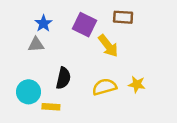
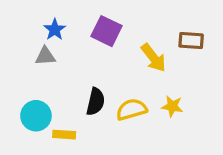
brown rectangle: (123, 17) -> (191, 40), moved
yellow arrow: (108, 46) -> (153, 58), moved
black semicircle: (63, 78) -> (95, 102), moved

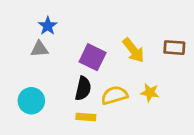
purple square: (106, 31) -> (93, 57), moved
brown rectangle: (191, 40) -> (174, 48), moved
yellow rectangle: (64, 135) -> (86, 117), moved

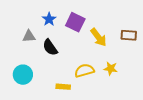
blue star: (48, 26) -> (49, 19), moved
purple square: (93, 57) -> (75, 22), moved
black semicircle: (83, 88) -> (50, 47), moved, turned 132

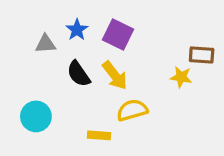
gray triangle: (29, 36) -> (45, 44), moved
yellow arrow: (98, 37) -> (115, 75), moved
yellow star: (111, 69) -> (181, 77), moved

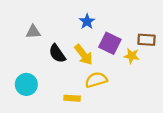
blue star: (77, 30) -> (87, 21), moved
purple square: (118, 34) -> (110, 43), moved

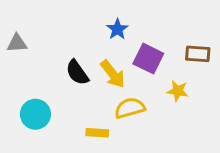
gray triangle: (33, 32) -> (17, 43), moved
yellow star: (132, 56) -> (178, 91), moved

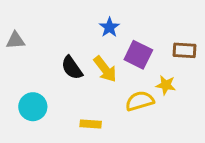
yellow semicircle: (130, 108) -> (140, 101), moved

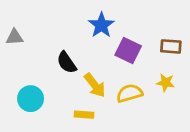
blue star: (109, 27) -> (101, 25), size x1.4
yellow arrow: (105, 69) -> (95, 85), moved
yellow star: (166, 85) -> (166, 83), moved

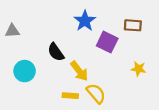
brown rectangle: (171, 46) -> (133, 25), moved
yellow semicircle: (129, 93) -> (96, 93), moved, turned 65
cyan circle: (31, 99) -> (25, 71), moved

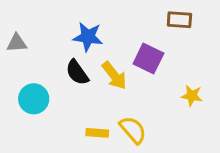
blue star: (85, 21) -> (88, 37), moved, turned -30
brown rectangle: (133, 25) -> (179, 20), moved
yellow arrow: (79, 71) -> (114, 76), moved

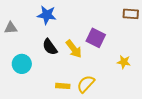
brown rectangle: (179, 20) -> (131, 14), moved
blue star: (88, 37) -> (47, 15), moved
yellow semicircle: (133, 130) -> (86, 84), turned -96

